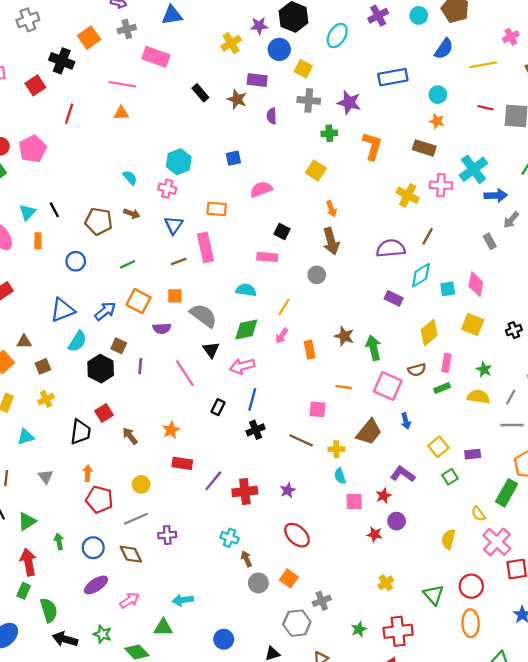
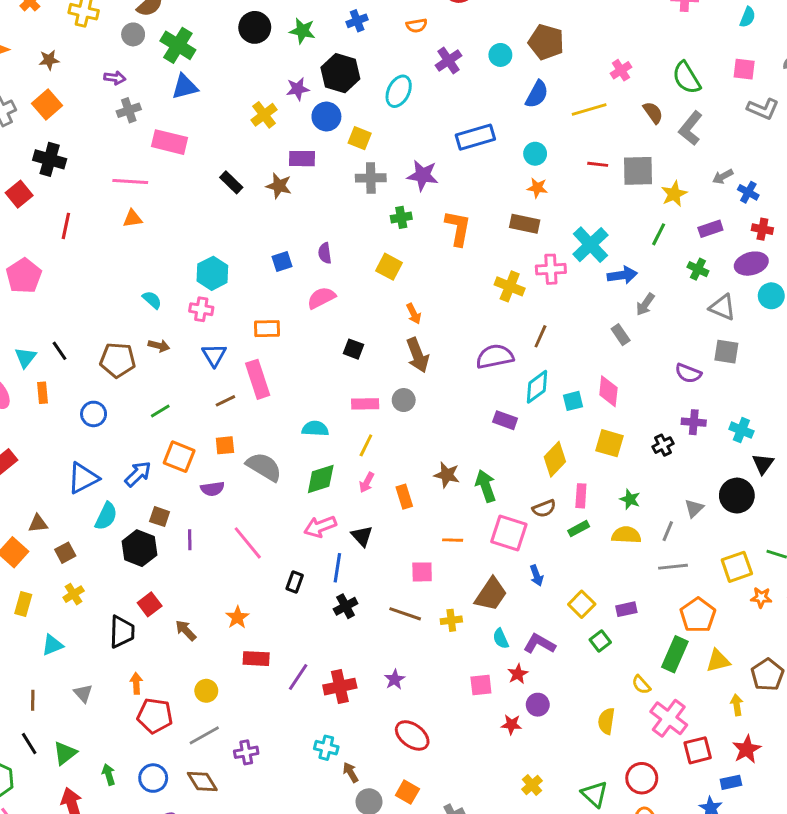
orange square: (89, 38) -> (47, 105), moved
purple semicircle: (272, 116) -> (325, 253), moved
pink rectangle: (267, 257) -> (365, 404), moved
black triangle: (211, 350) -> (362, 536), moved
cyan semicircle: (340, 476) -> (501, 639), moved

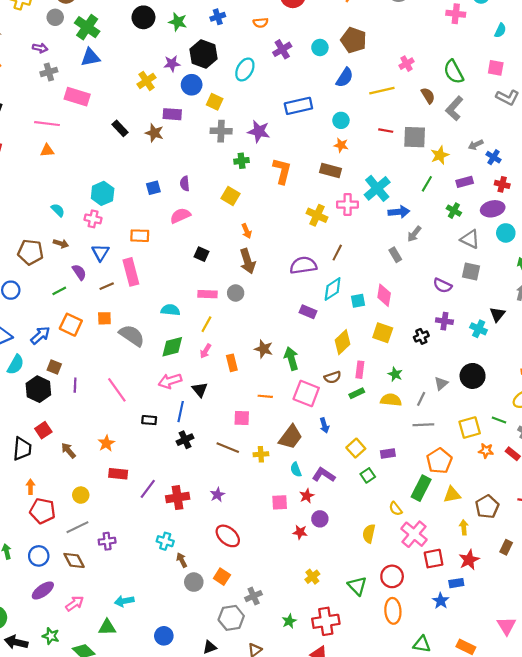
black triangle: (763, 464) -> (497, 314), moved
purple semicircle: (212, 489) -> (79, 272), moved, turned -119
black rectangle: (295, 582) -> (149, 420), turned 72

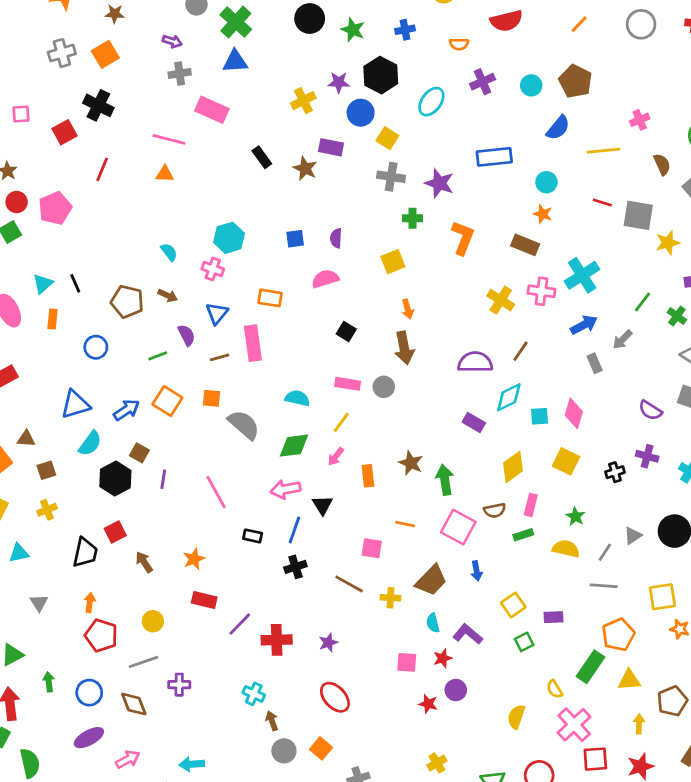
green line: (427, 184) -> (643, 302), moved
yellow square: (231, 196) -> (393, 262), turned 30
blue arrow: (399, 212) -> (584, 325), moved, turned -30

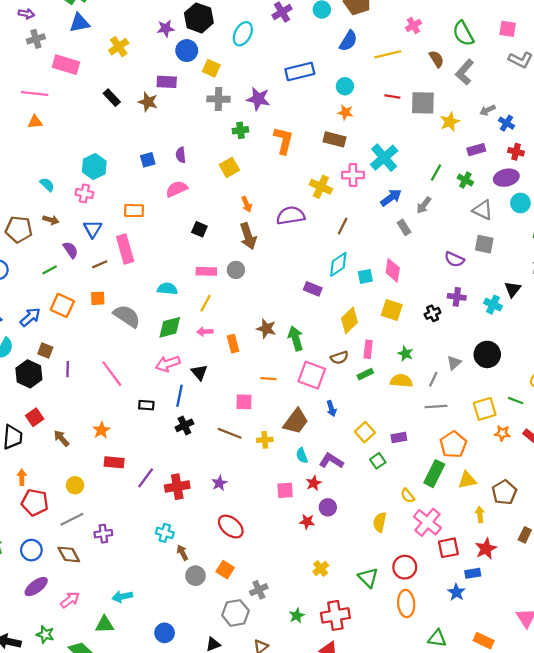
yellow cross: (303, 101) -> (119, 47), moved
purple semicircle: (475, 362) -> (291, 216), moved
pink arrow: (336, 457) -> (205, 332), turned 56

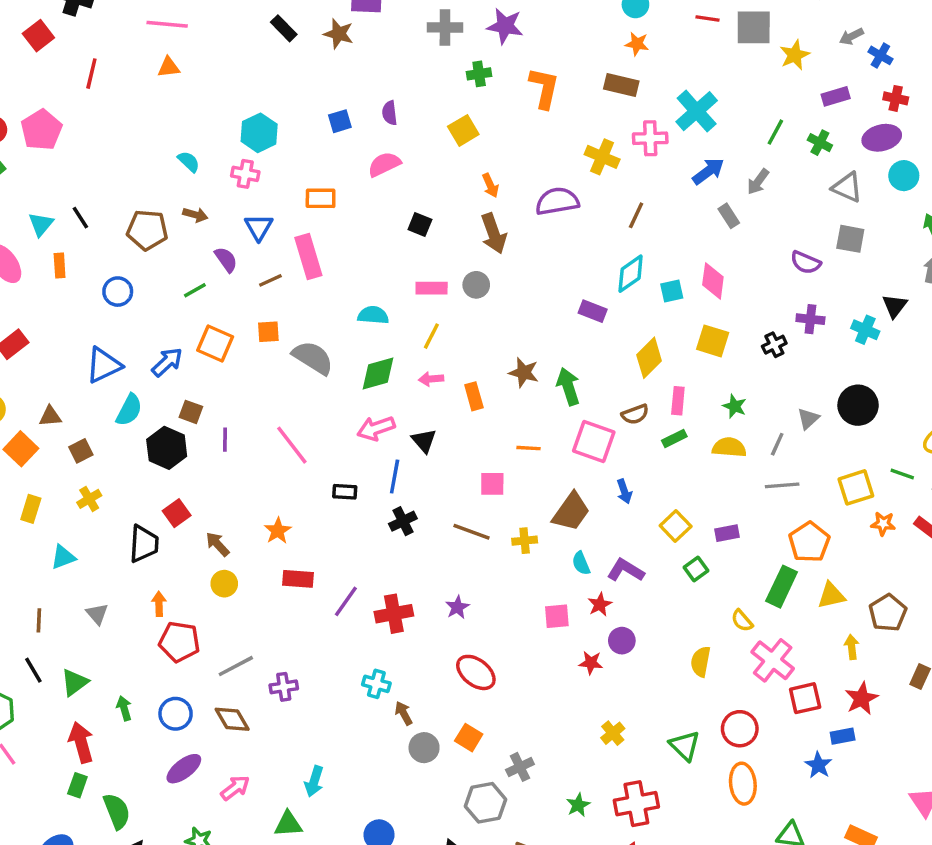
yellow circle: (75, 485) -> (224, 584), moved
cyan arrow: (122, 597) -> (314, 781), turned -60

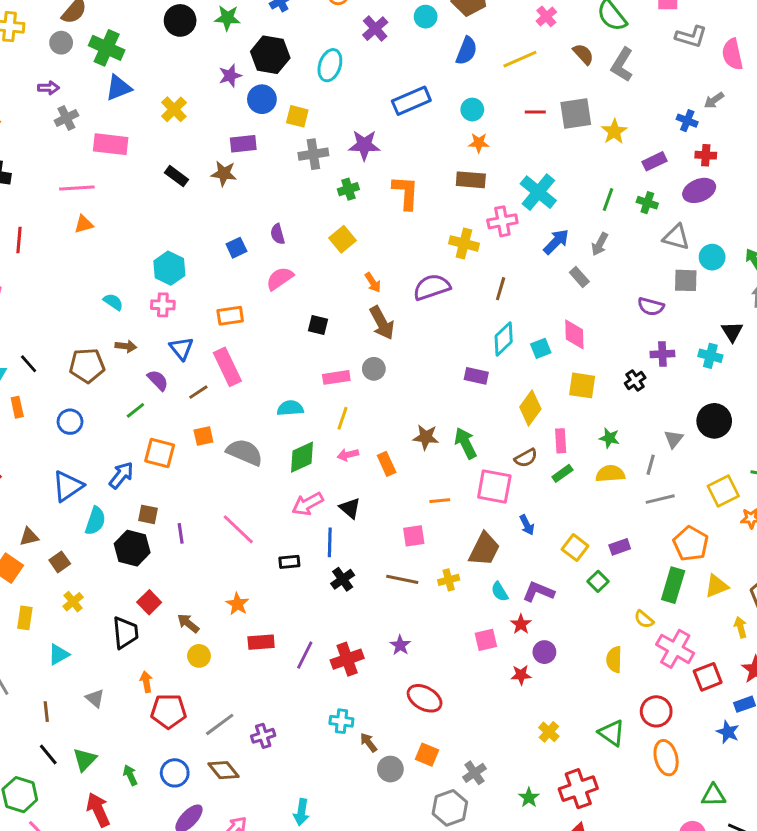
gray arrow: (851, 36) -> (714, 100), moved
cyan circle: (904, 176) -> (712, 257), moved

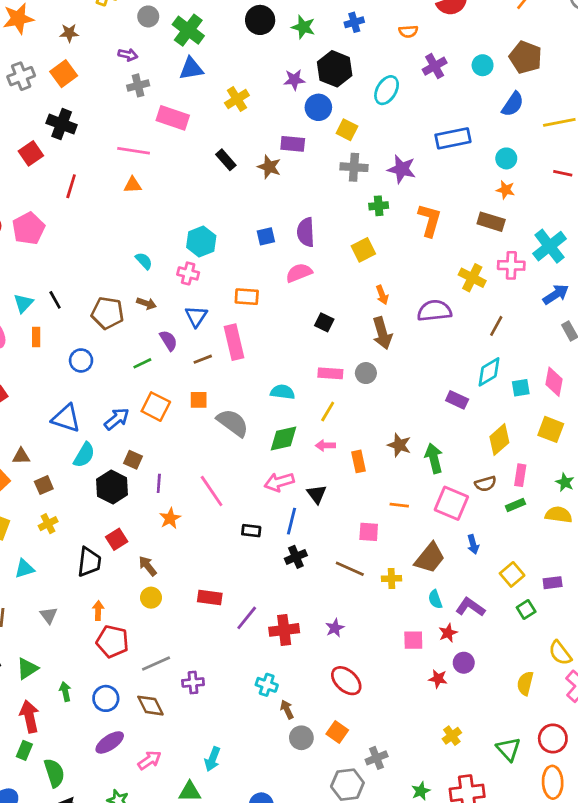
purple semicircle: (278, 234) -> (306, 232), size x1.5
blue triangle: (68, 486) -> (66, 418), turned 40
orange star: (237, 604) -> (170, 518), moved
yellow semicircle: (644, 619) -> (560, 653), size x1.4

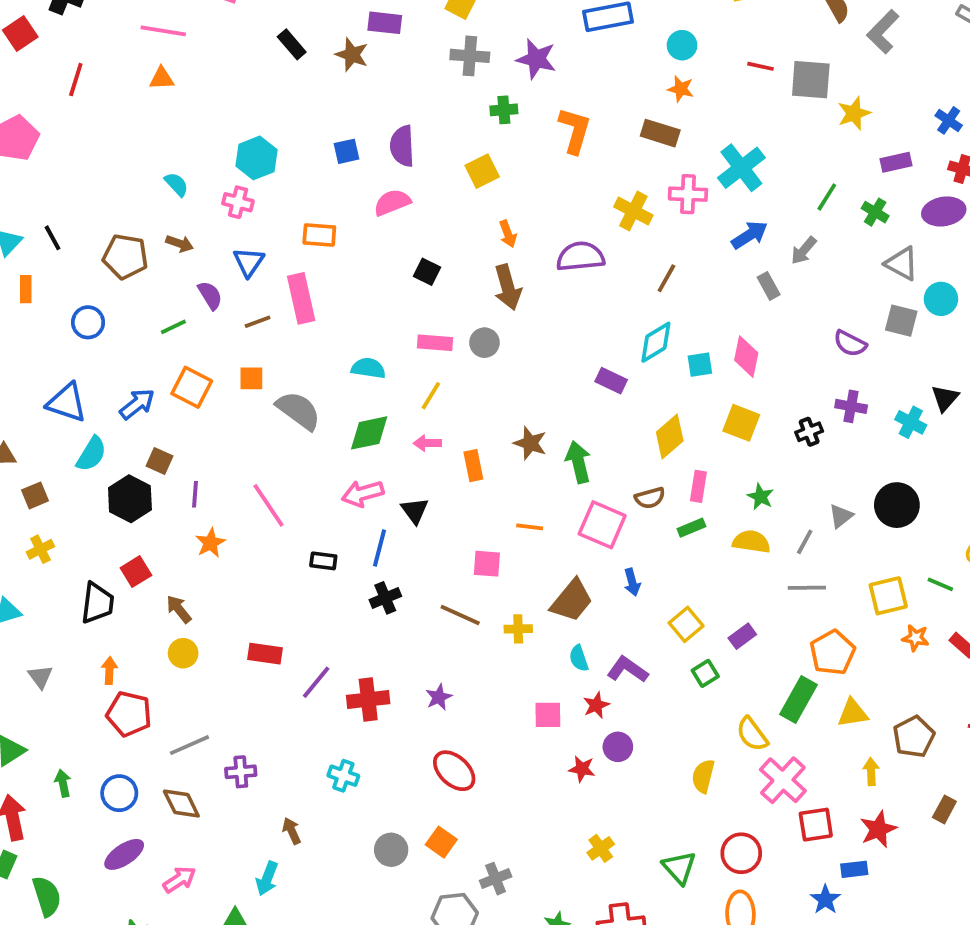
purple rectangle: (553, 583) -> (742, 636), turned -30
brown arrow: (287, 709) -> (292, 831), moved

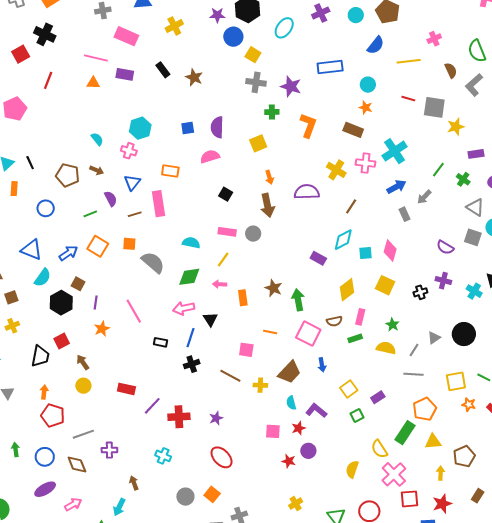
purple rectangle: (385, 23) -> (125, 74), moved

